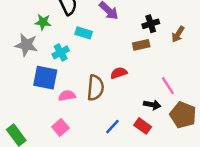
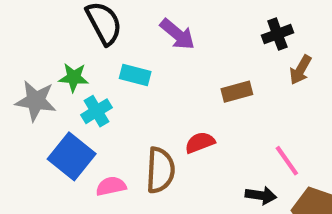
green star: (43, 22) -> (74, 77), moved
black cross: (151, 24) -> (277, 34), moved
blue square: (45, 78) -> (72, 156), turned 30

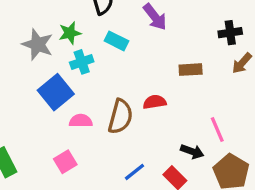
green star: (74, 77) -> (70, 33), turned -30

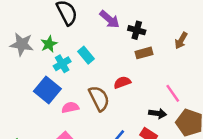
black cross: (230, 33) -> (137, 30), moved, turned 35
cyan rectangle: (117, 41) -> (86, 55), moved, turned 35
gray star: (38, 44) -> (22, 44), moved
brown semicircle: (120, 117) -> (99, 98), turned -30

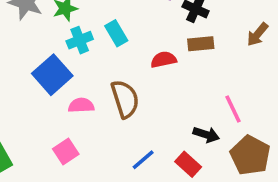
red semicircle: (122, 82) -> (164, 60), moved

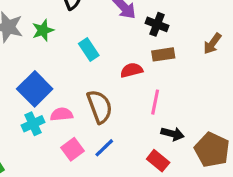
cyan cross: (80, 40) -> (33, 124), moved
pink line: (233, 109) -> (155, 102), moved, turned 40
pink square: (66, 152) -> (73, 149), moved
blue line: (143, 160) -> (104, 148), moved

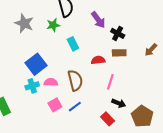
green star: (43, 30) -> (53, 25), moved

